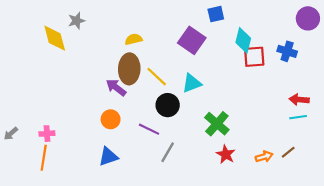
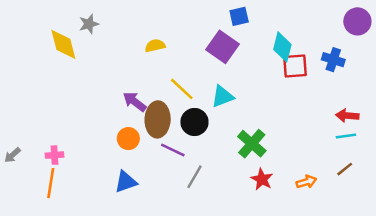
blue square: (216, 14) -> (239, 16), moved
brown ellipse: (129, 69) -> (158, 119), moved
brown line: (288, 152) -> (345, 169), moved

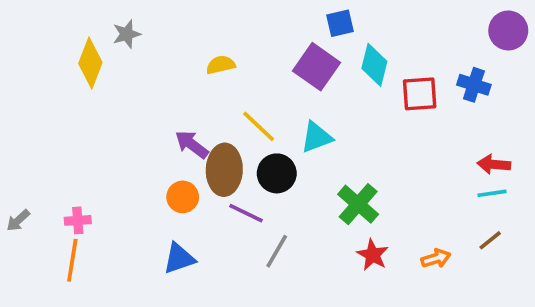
yellow diamond: (63, 44) -> (90, 63), turned 36
cyan diamond: (282, 47) -> (374, 65), moved

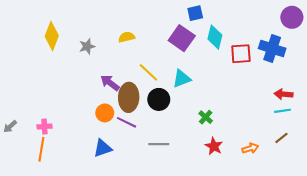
gray star: (127, 34) -> (87, 46), moved
blue cross: (474, 85) -> (272, 48), size x1.4
green cross: (358, 204) -> (206, 117), size x0.6
purple line: (246, 213) -> (127, 122), moved
gray line: (277, 251) -> (159, 144), turned 60

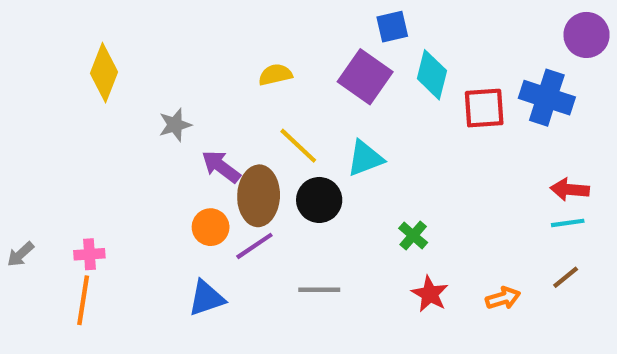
yellow semicircle: (127, 37) -> (275, 75), moved
gray star: (87, 46) -> (175, 125), moved
purple line: (127, 122) -> (254, 246), turned -60

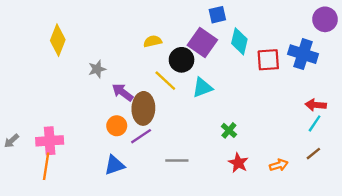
black circle: (319, 200) -> (182, 60), moved
cyan line: (568, 223) -> (315, 123), turned -48
pink cross: (89, 254) -> (50, 141), size x1.6

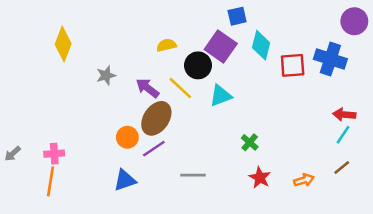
purple arrow: (123, 92) -> (148, 88), moved
brown ellipse: (143, 108) -> (156, 118), turned 32
pink cross: (50, 141) -> (54, 154), size x0.7

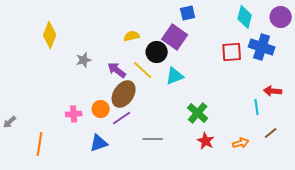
cyan diamond: (261, 45) -> (245, 17), moved
cyan line: (343, 135) -> (257, 107), moved, turned -42
green cross: (250, 142) -> (198, 113), size x1.5
pink cross: (54, 154) -> (74, 114), moved

